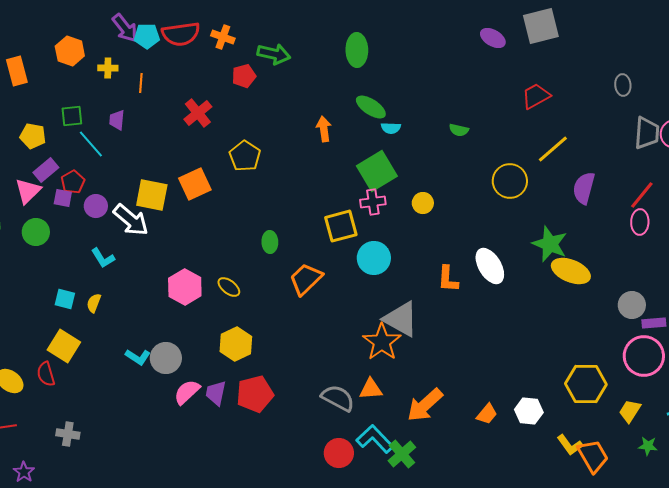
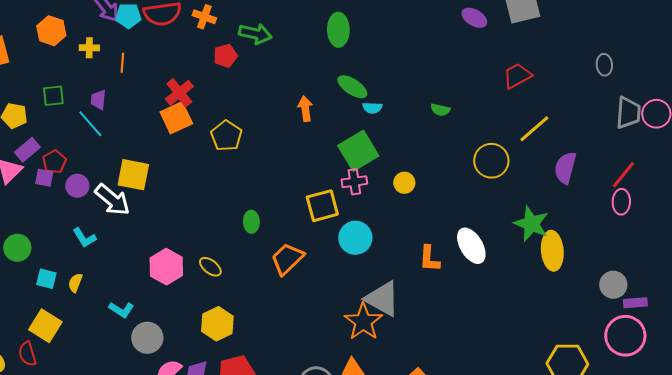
cyan line: (91, 144) -> (90, 124), moved
orange square: (195, 184) -> (176, 118), moved
green circle: (36, 232) -> (17, 248), moved
yellow ellipse: (571, 271) -> (552, 251), turned 63
cyan L-shape: (138, 357) -> (121, 310), moved

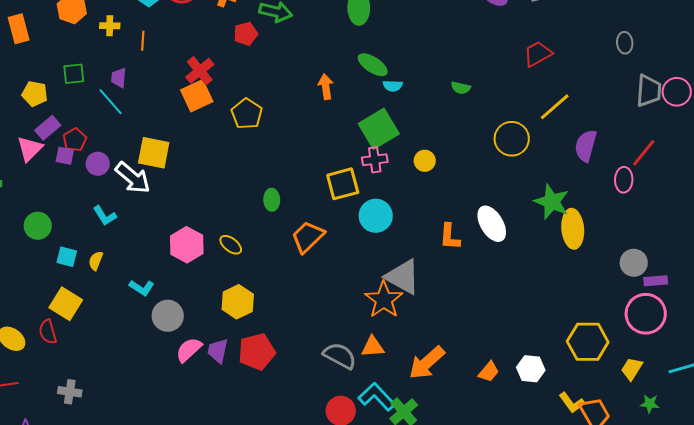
pink ellipse: (621, 202) -> (624, 180), moved

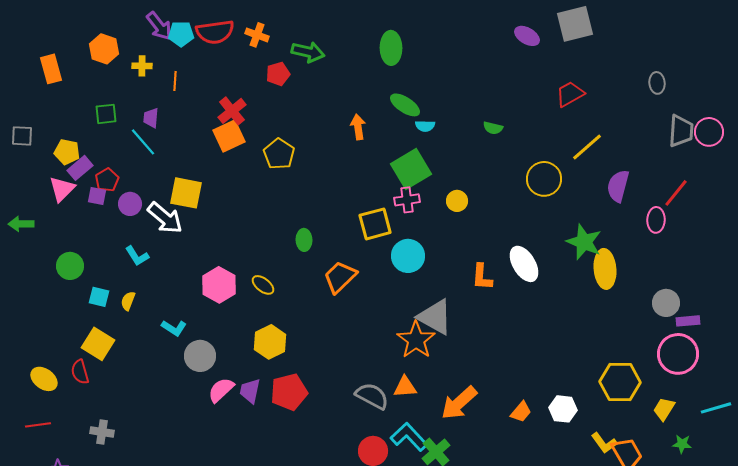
yellow pentagon: (35, 94) -> (67, 152), moved

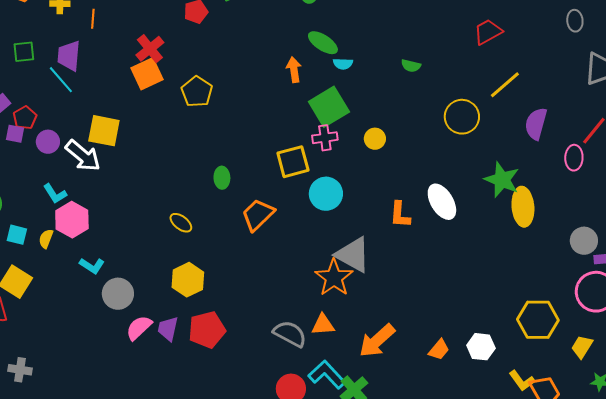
purple trapezoid: (151, 118) -> (69, 56), size x1.5
orange arrow: (358, 127) -> (294, 70), moved
pink hexagon: (219, 285) -> (72, 220), moved

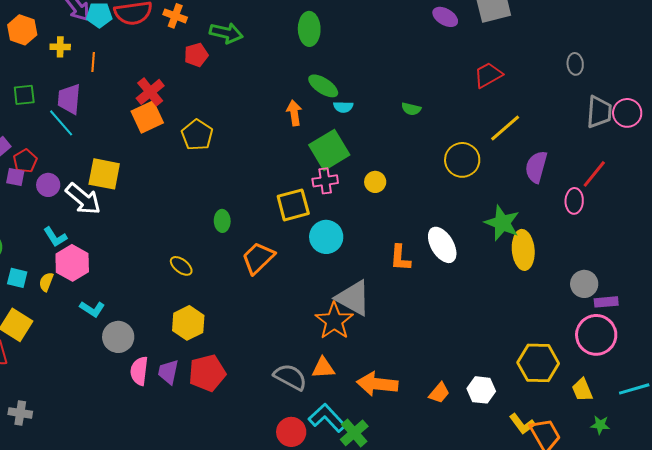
pink semicircle: (139, 328) -> (139, 371), turned -40
orange arrow: (377, 341) -> (377, 384), turned 48
yellow trapezoid: (582, 347) -> (582, 390), turned -55

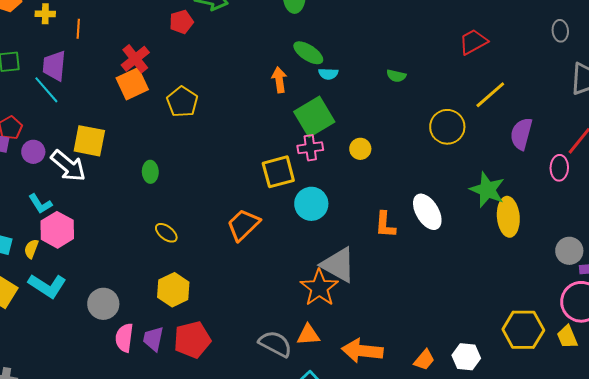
green ellipse: (222, 221) -> (150, 172), moved
cyan L-shape: (92, 309) -> (47, 286), moved, size x1.5
yellow trapezoid: (582, 390) -> (567, 337), moved

